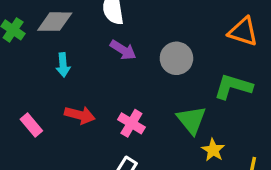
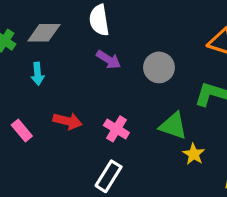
cyan arrow: (63, 65) -> (38, 74), moved
green triangle: (191, 120) -> (173, 126), turned -32

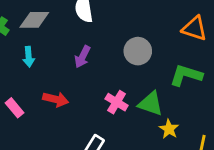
purple arrow: (109, 60) -> (83, 57), moved, turned 85
pink cross: (116, 129) -> (117, 102), moved

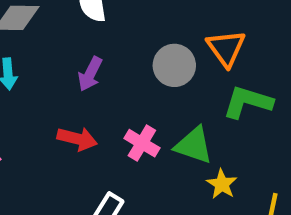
orange triangle: (194, 28) -> (226, 48), moved, turned 36
red arrow: (56, 99) -> (77, 139), moved

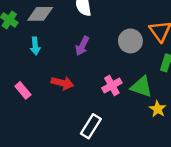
red arrow: (77, 139) -> (62, 83), moved
pink cross: (142, 143) -> (112, 85), turned 30

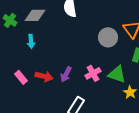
purple arrow: (82, 46) -> (66, 74), moved
red arrow: (62, 83) -> (44, 76), moved

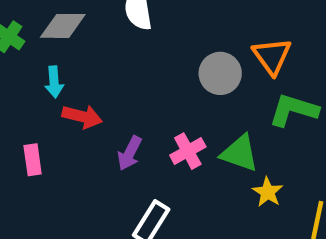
red arrow: (44, 76) -> (82, 117), moved
pink rectangle: (21, 77) -> (33, 160), turned 32

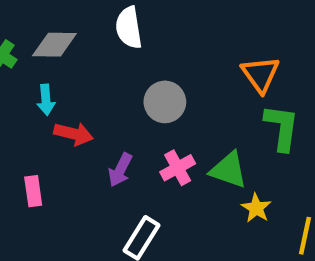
gray circle: (220, 73) -> (165, 102), moved
green L-shape: (294, 110) -> (282, 127), turned 81
pink rectangle: (33, 160) -> (33, 191), moved

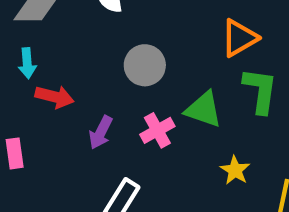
orange triangle: (260, 74) -> (239, 38), turned 36
green triangle: (229, 170) -> (204, 109), moved

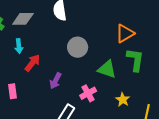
red arrow: (55, 97) -> (32, 63), turned -66
pink cross: (157, 130) -> (88, 93), moved

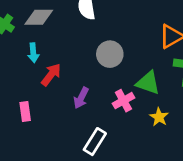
pink cross: (88, 93) -> (123, 101), moved
yellow star: (123, 100) -> (159, 117), moved

